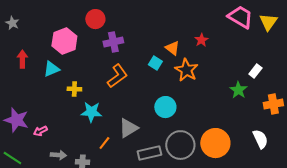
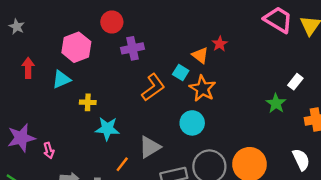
red star: (201, 40) -> (220, 44), moved
orange star: (186, 70) -> (202, 89), moved
orange L-shape: (117, 76) -> (153, 87), moved
purple star: (16, 120) -> (21, 138), turned -30
pink arrow: (40, 131) -> (49, 150), turned -80

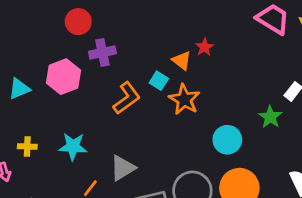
pink hexagon: (76, 47) -> (64, 77), moved
yellow cross: (88, 102) -> (27, 146), moved
cyan circle: (192, 123) -> (227, 140), moved

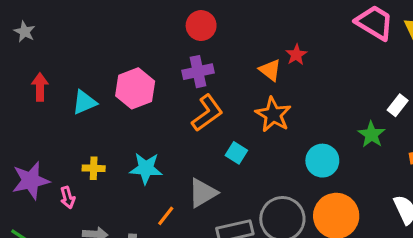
red circle: (78, 22) -> (201, 26), moved
purple cross: (102, 52) -> (198, 72), moved
cyan square: (159, 81) -> (236, 153), moved

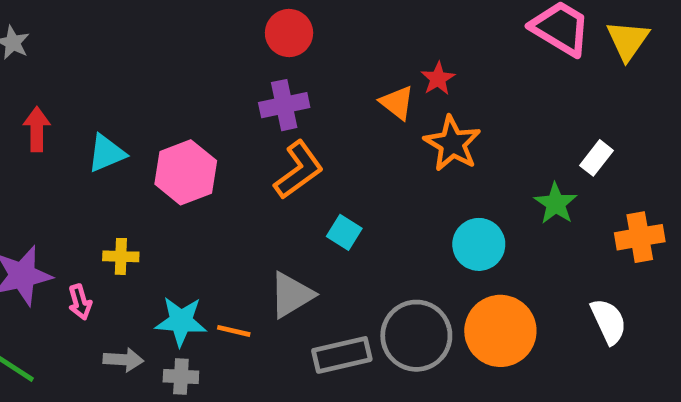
pink hexagon: (135, 88) -> (186, 172), moved
orange star: (273, 115) -> (452, 144), moved
cyan star: (146, 168) -> (181, 321), moved
orange line: (166, 216) -> (234, 331), turned 65

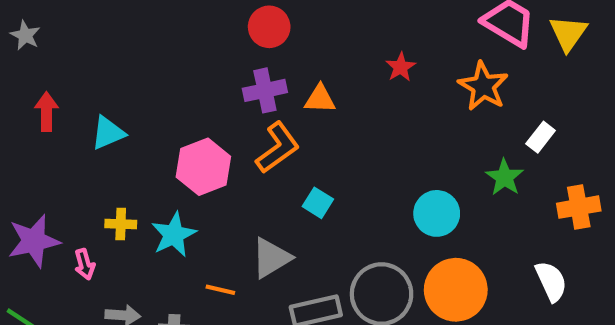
orange triangle: (397, 103) -> (320, 99), moved, turned -36
orange star: (452, 144) -> (483, 86), moved
pink hexagon: (186, 172) -> (203, 167), moved
cyan star: (181, 321) -> (174, 235), moved, turned -30

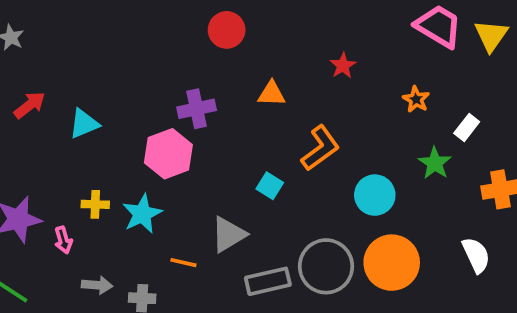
orange star: (483, 86) -> (416, 99), moved, size x0.6
purple cross: (265, 90) -> (197, 109), moved
red arrow: (46, 112) -> (30, 105), turned 52
orange L-shape: (278, 148) -> (320, 148), moved

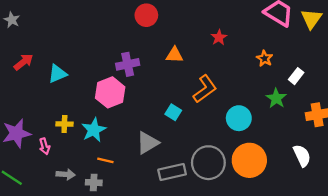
orange line: (183, 263) -> (105, 160), moved

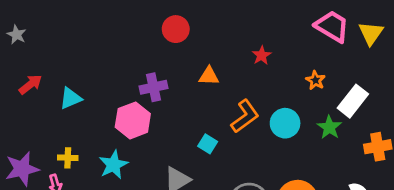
white rectangle: (296, 76) -> (353, 101), size x1.6
cyan circle: (239, 118) -> (285, 123), moved
yellow cross: (64, 124) -> (68, 158), moved

